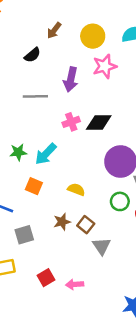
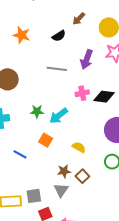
gray square: (24, 235) -> (34, 196), moved
gray triangle: (102, 246) -> (61, 190), moved

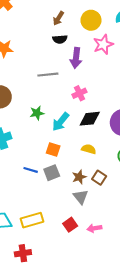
black semicircle: (59, 36) -> (60, 39), moved, turned 40
black diamond: (104, 97) -> (90, 119), moved
green star: (37, 111) -> (37, 113), moved
gray square: (34, 196) -> (52, 173), moved

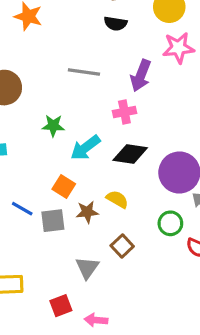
purple arrow: (76, 58) -> (141, 76), moved
brown star: (79, 177) -> (87, 212), moved

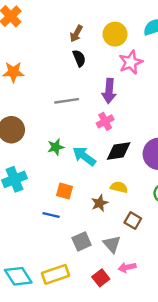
black semicircle: (115, 24) -> (79, 58), turned -105
cyan arrow: (85, 148) -> (84, 156), turned 90
orange square: (64, 187) -> (65, 191), moved
gray square: (53, 221) -> (82, 241), moved
pink arrow: (96, 320) -> (127, 267), moved

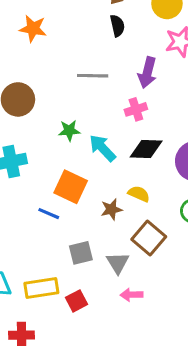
orange square: (65, 191) -> (71, 187), size x1.5
brown square: (133, 220) -> (149, 238), size x1.5
red square: (101, 278) -> (77, 301), moved

